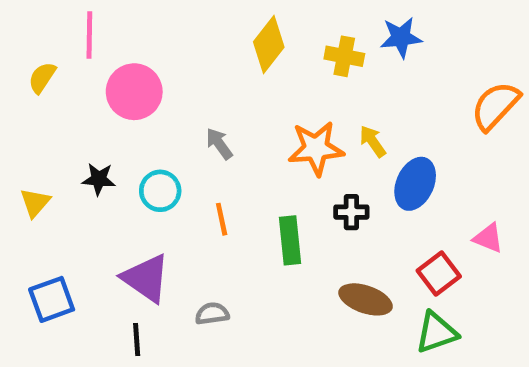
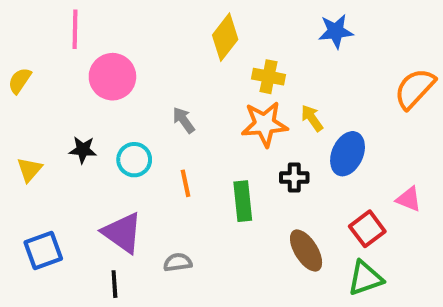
yellow cross: (344, 56) -> (269, 77), moved
yellow semicircle: (42, 78) -> (20, 81), moved
brown ellipse: (366, 299) -> (306, 251), turned 39

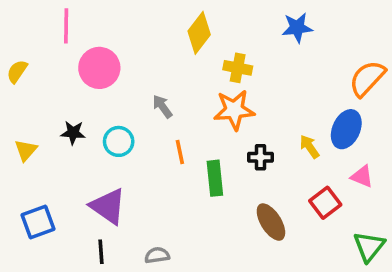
yellow arrow: (312, 118) -> (309, 147), moved
blue ellipse: (348, 154) -> (346, 129), moved
orange line: (186, 183) -> (180, 152), moved
gray semicircle: (178, 262) -> (157, 255), moved
green triangle: (365, 278) -> (369, 247), moved, turned -32

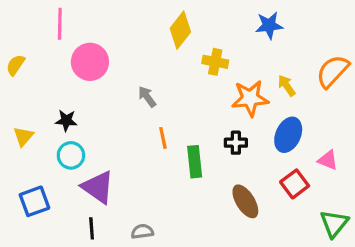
orange star: (234, 110) -> (250, 98), moved
blue ellipse: (346, 129) -> (288, 135), moved
cyan circle: (119, 141) -> (71, 155), moved
yellow arrow: (309, 147) -> (287, 86), moved

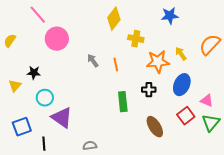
pink line: (60, 24) -> (38, 15), turned -42
black star: (66, 121) -> (34, 73), moved
orange line: (163, 138) -> (116, 65), moved
green triangle: (334, 224) -> (211, 123), moved
black line: (92, 228) -> (44, 144), moved

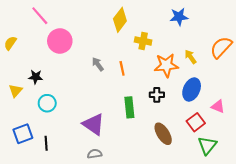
purple triangle: (62, 118) -> (94, 124), moved
green triangle: (211, 123) -> (207, 145), moved
black line: (44, 144) -> (46, 143), moved

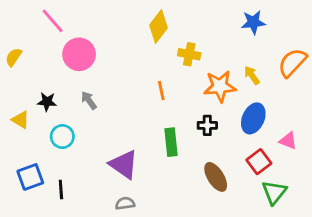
blue star: (179, 17) -> (253, 22), moved
gray arrow: (98, 64) -> (89, 100), moved
yellow triangle: (16, 91) -> (21, 120), turned -40

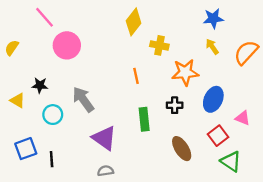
yellow arrow: (252, 75) -> (212, 47), moved
gray arrow: (89, 100) -> (83, 99), moved, size x1.6
green triangle: (274, 192) -> (231, 161), turned -35

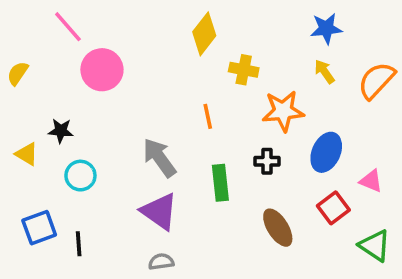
gray arrow: (83, 99) -> (159, 158), moved
green triangle: (231, 161) -> (375, 246), moved

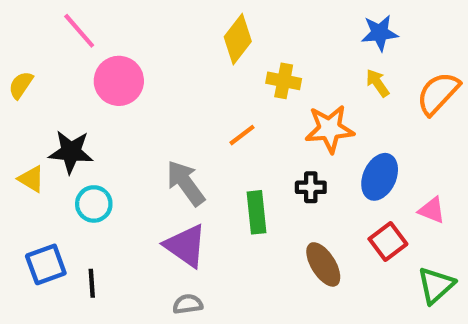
orange line: (208, 116) -> (242, 135), turned 65
black star: (61, 131) -> (71, 152), size x1.5
green triangle: (375, 246) -> (436, 285), turned 44

